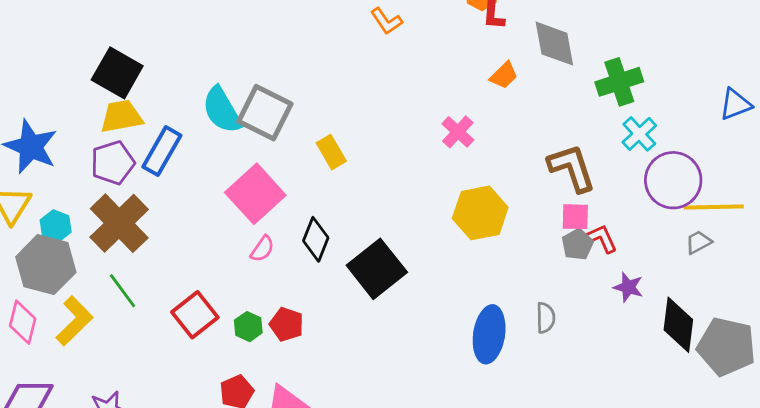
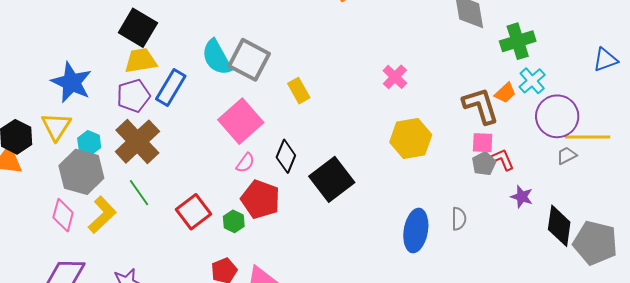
orange trapezoid: (504, 75) -> (505, 93), moved
gray trapezoid: (698, 242) -> (567, 156), moved
red pentagon: (287, 324) -> (260, 199), moved, size x1.5

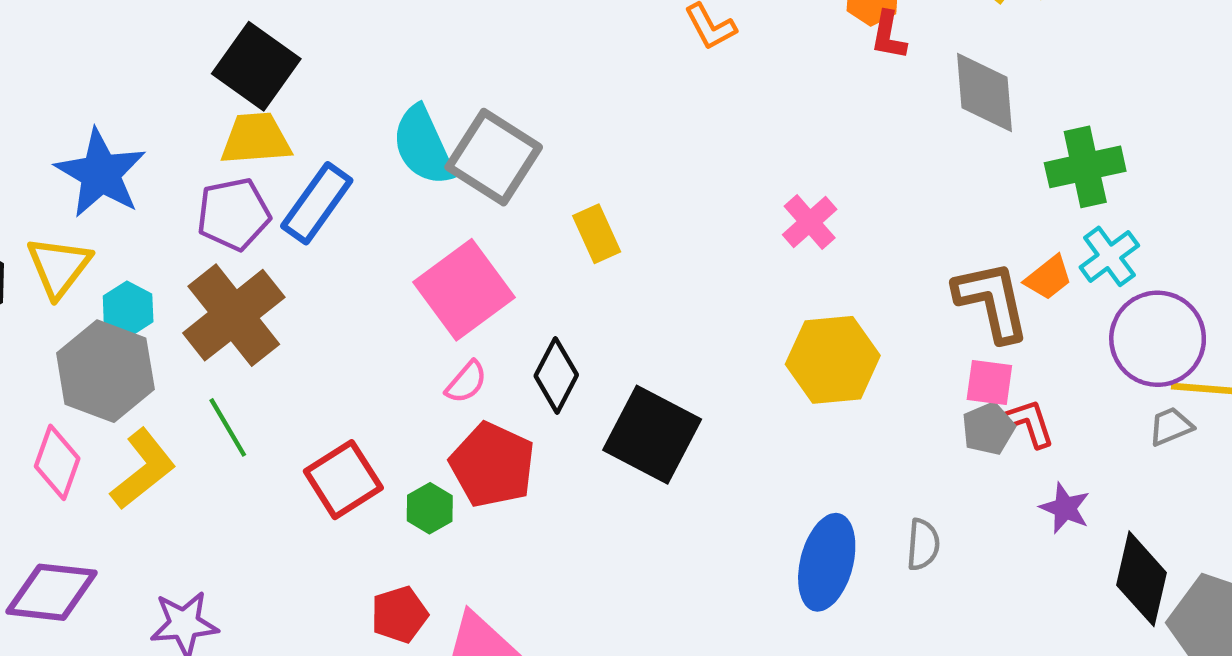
black square: (332, 179) -> (652, 435), turned -30

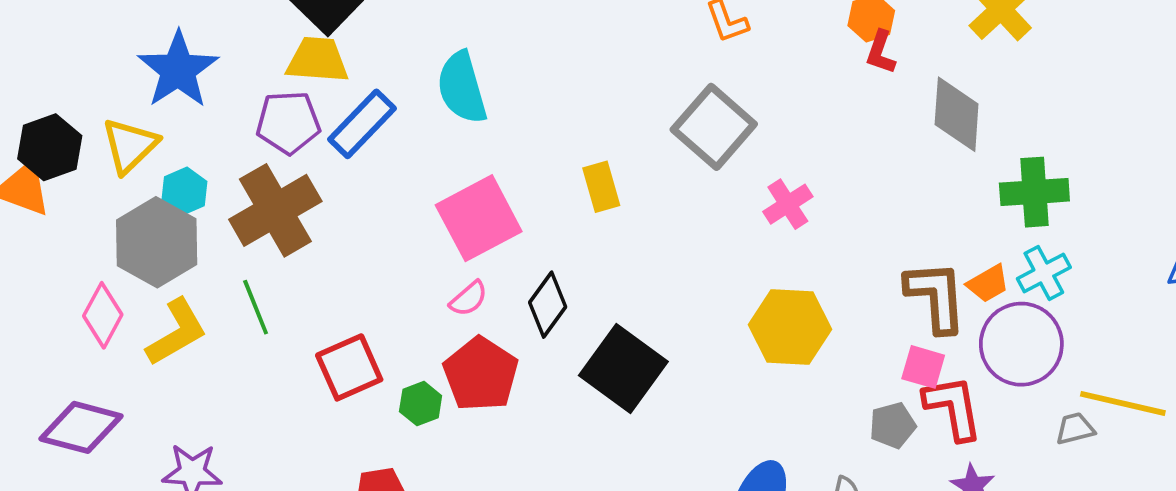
gray square: (494, 157) -> (714, 127), moved
purple circle: (1158, 339) -> (1021, 344), moved
red L-shape: (1030, 423) -> (953, 408), size x1.5
gray pentagon: (988, 429) -> (893, 425), moved

